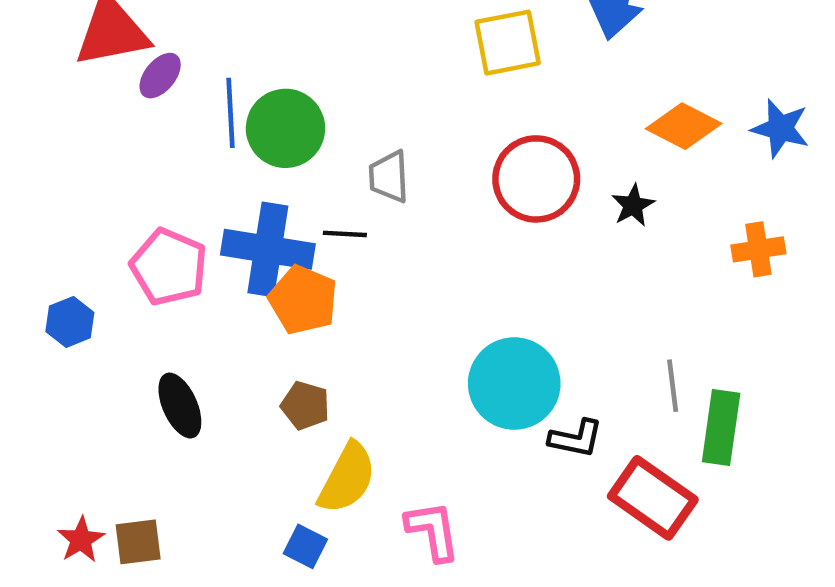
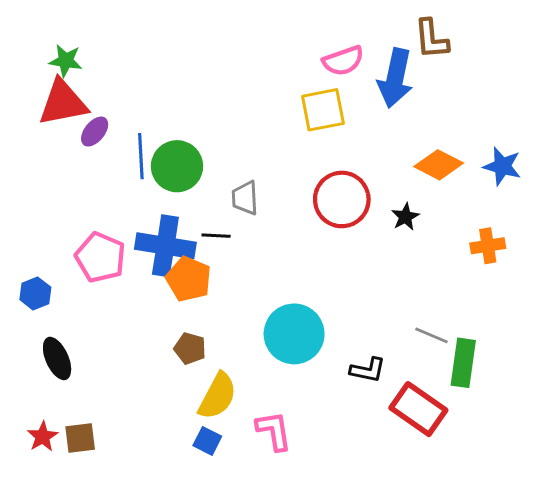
cyan circle: (514, 384) -> (294, 334), moved
gray line: (673, 386) -> (431, 335), turned -60
black ellipse: (180, 406) -> (57, 358), moved
blue square: (305, 546) -> (207, 441), moved

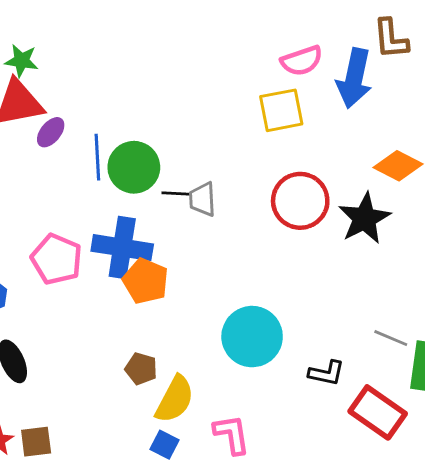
black star: (405, 217) -> (364, 218), size x1.8
black line: (216, 236) -> (176, 194), moved
brown pentagon: (190, 348) -> (141, 369), moved

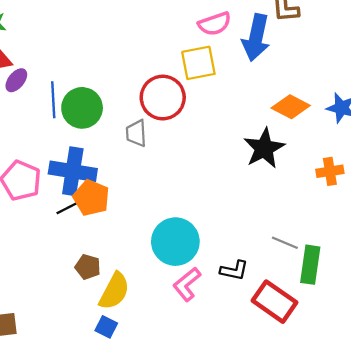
black line: (176, 194) -> (67, 208), moved, turned -30
red circle: (300, 201) -> (163, 98), moved
pink L-shape: (232, 434) -> (187, 284), moved, turned -120

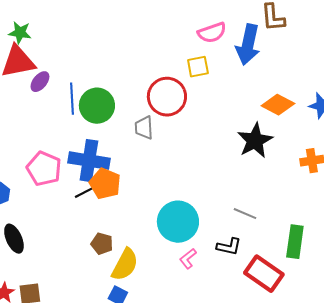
yellow square: (198, 63) -> (198, 67), size x0.7
gray line: (285, 243) -> (245, 214), moved
pink L-shape: (187, 284) -> (188, 259), size x0.7

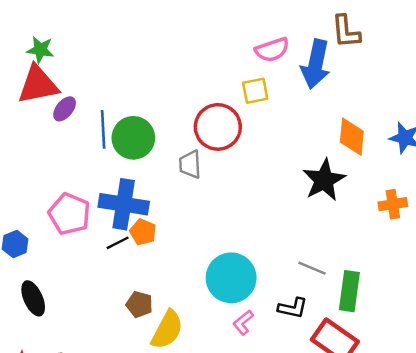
orange diamond: (278, 105) -> (352, 137), turned 68
orange pentagon: (105, 184) -> (143, 232), size x0.7
green rectangle: (295, 242) -> (349, 291), moved

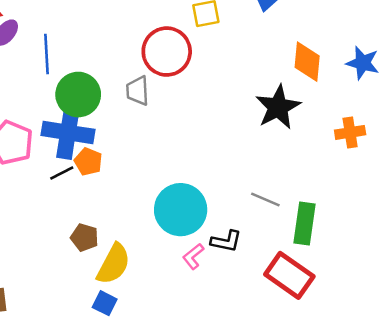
green circle: (133, 138) -> (78, 95), moved
black L-shape: (293, 308) -> (226, 241), moved

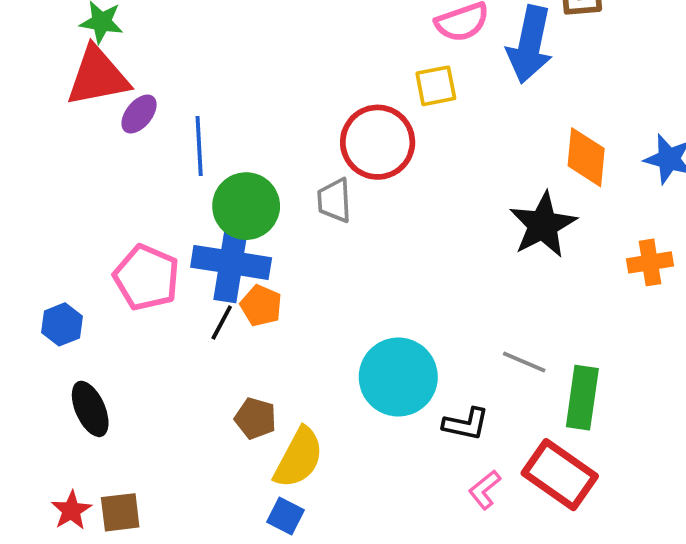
black line: (62, 173) -> (222, 323), turned -35
pink L-shape: (193, 256) -> (485, 490), moved

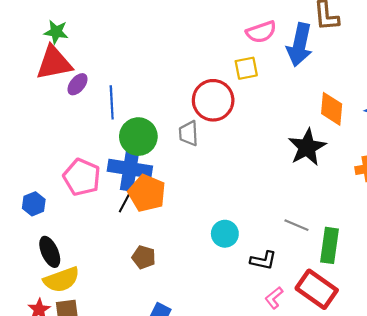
orange pentagon: (261, 306) -> (147, 193), size x1.6
cyan circle: (398, 377) -> (225, 234), size x0.6
yellow semicircle: (299, 458) -> (61, 280), moved, turned 42

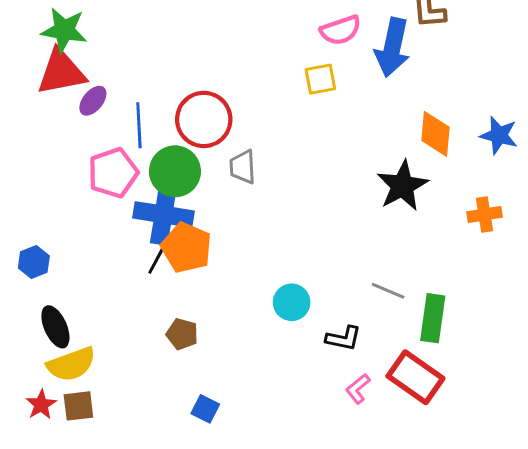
green star: (56, 32) -> (64, 30), size x1.4
red circle: (213, 100) -> (204, 119), moved
pink pentagon: (82, 177) -> (113, 173), moved, turned 30

